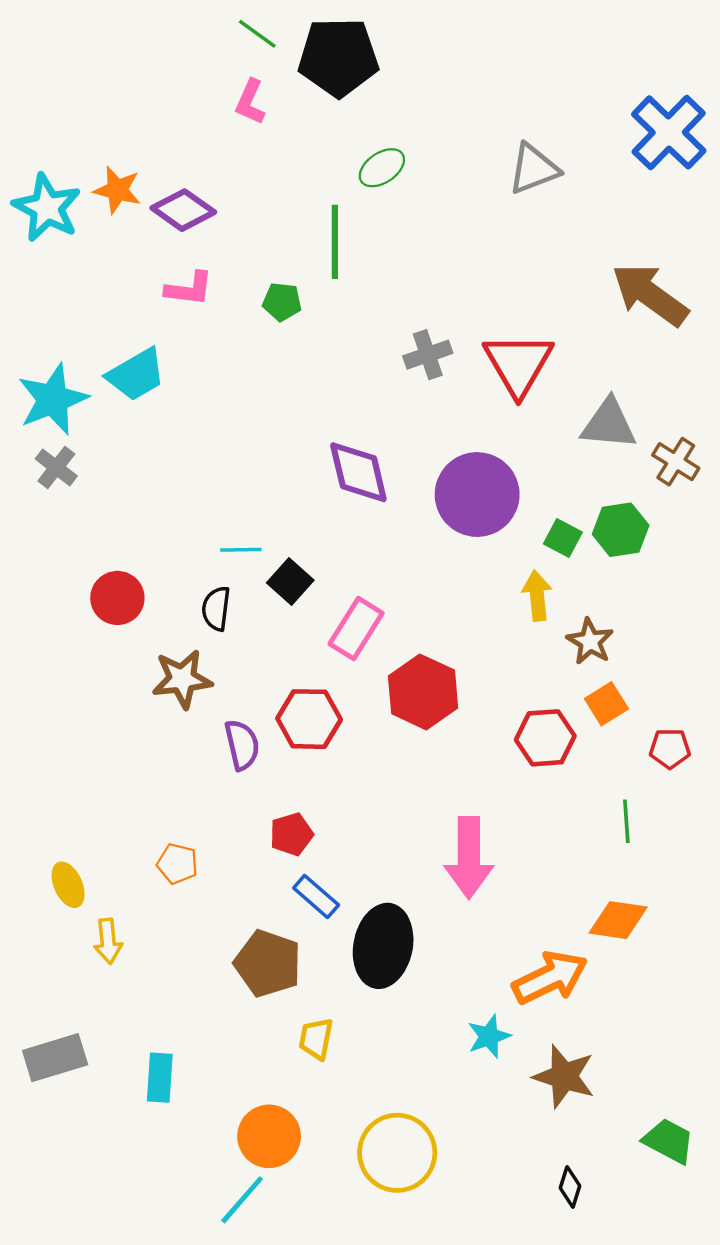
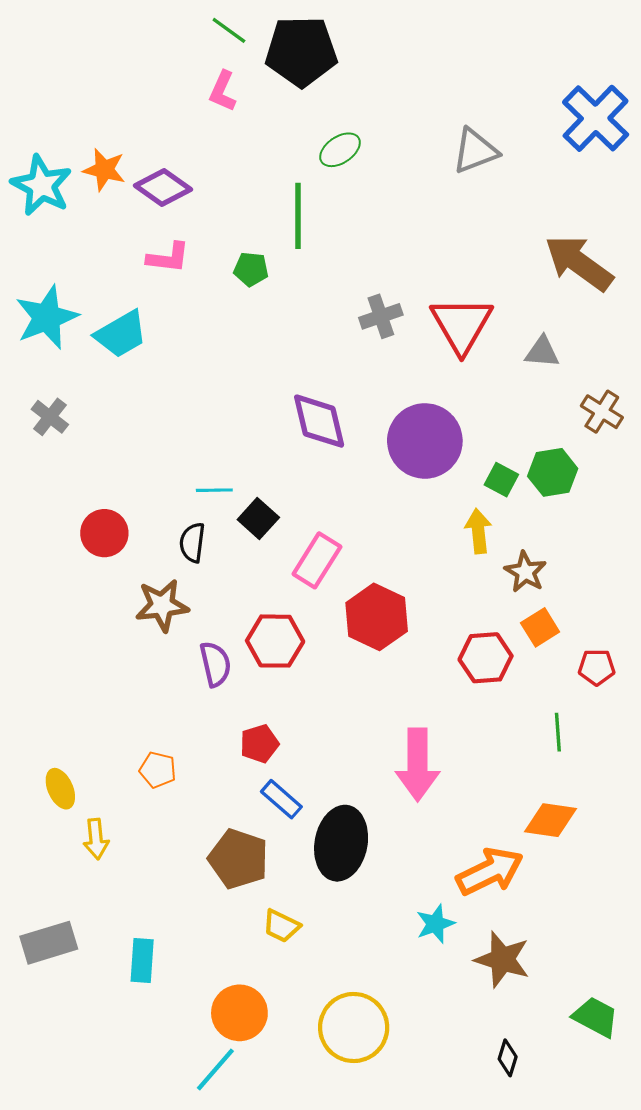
cyan star: (53, 399) -> (47, 317), moved
gray triangle: (609, 424) -> (542, 352), moved, size x0.7
yellow trapezoid: (316, 1039) -> (281, 926), turned -75

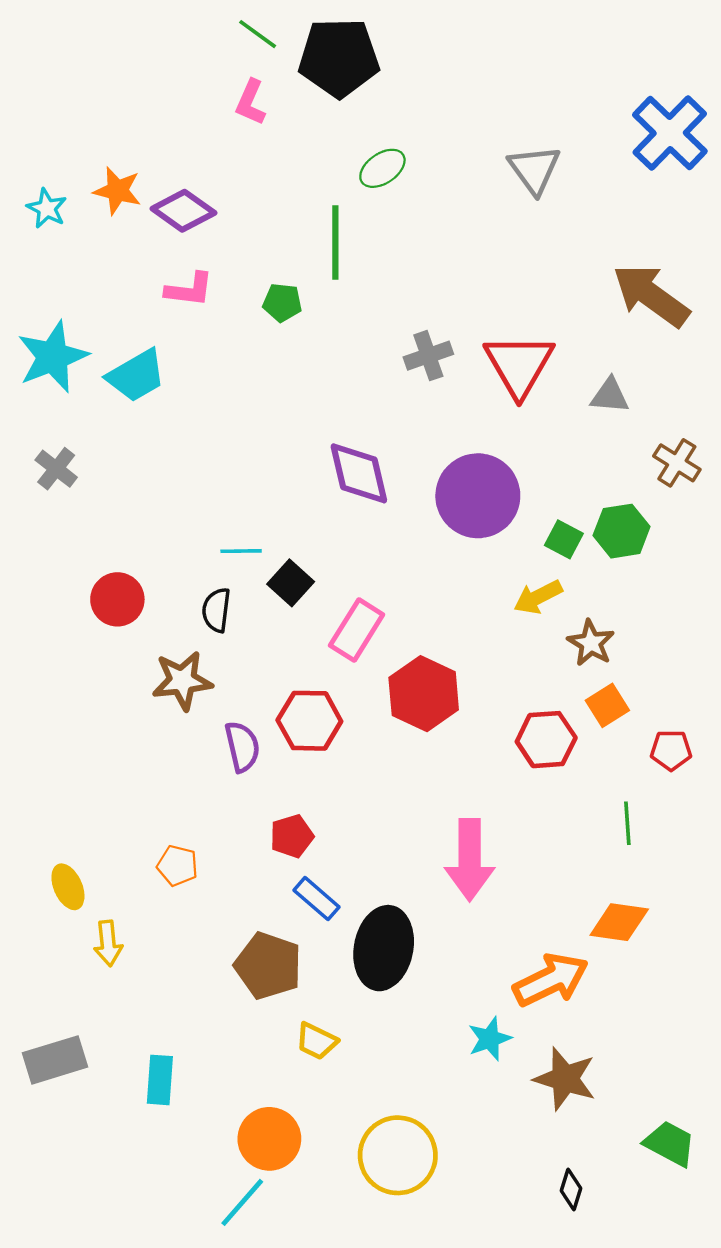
gray triangle: (475, 151) -> (534, 170), turned -45
cyan star: (42, 185) -> (47, 208), size x0.6
yellow arrow: (478, 531) -> (538, 597), turned -111

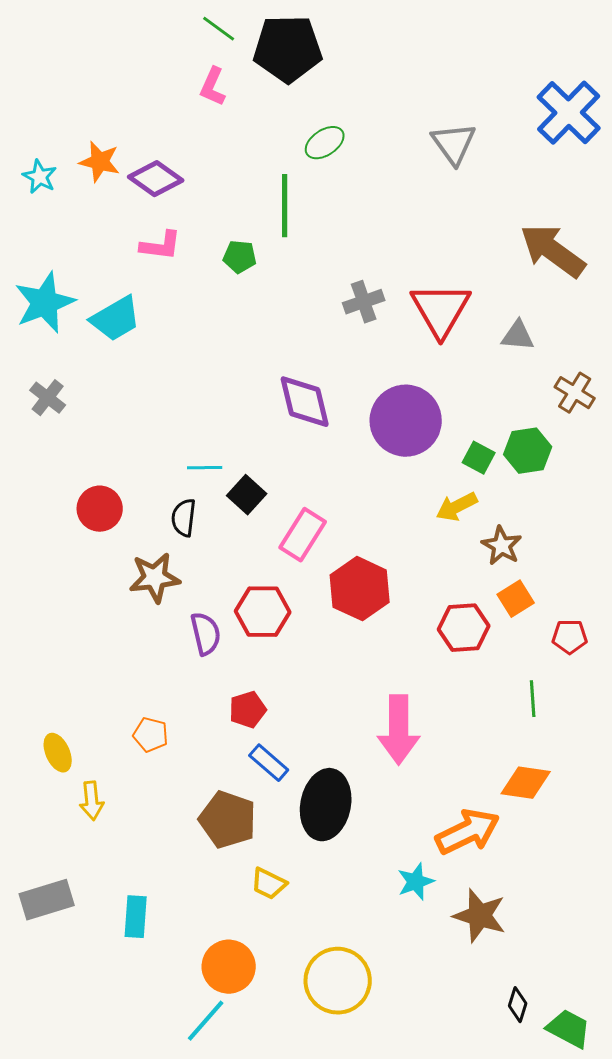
green trapezoid: (670, 1144) -> (569, 1029), moved
black diamond: (571, 1189) -> (518, 1005), moved

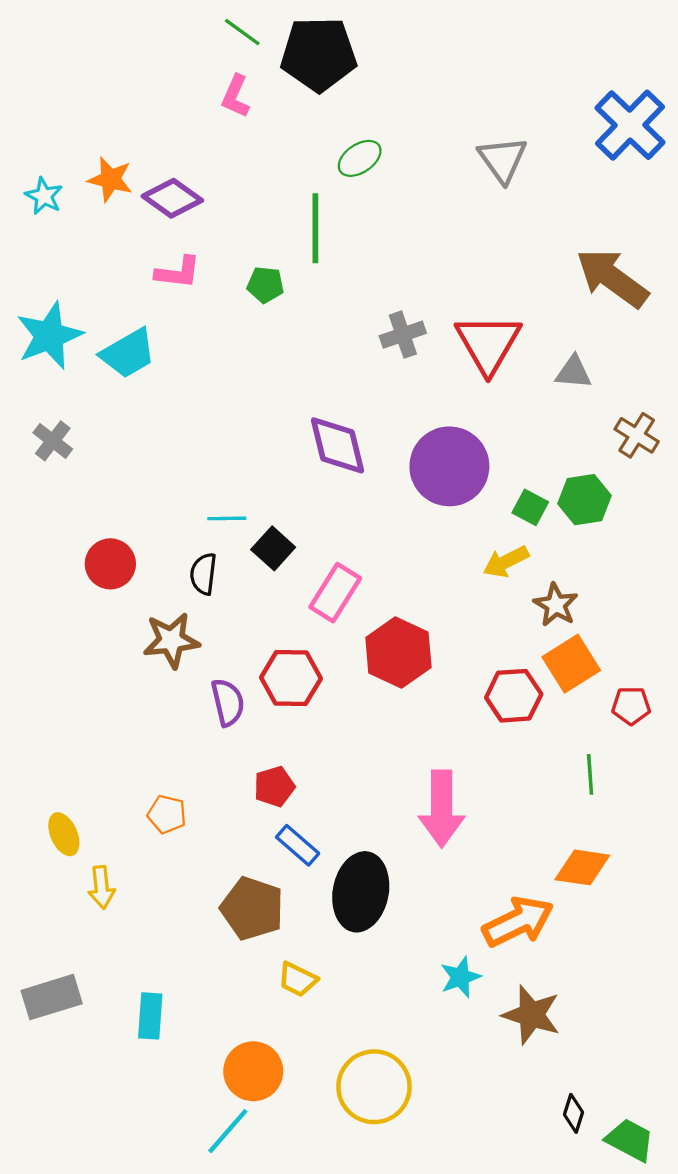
orange square: (516, 599) -> (571, 664), size x1.4

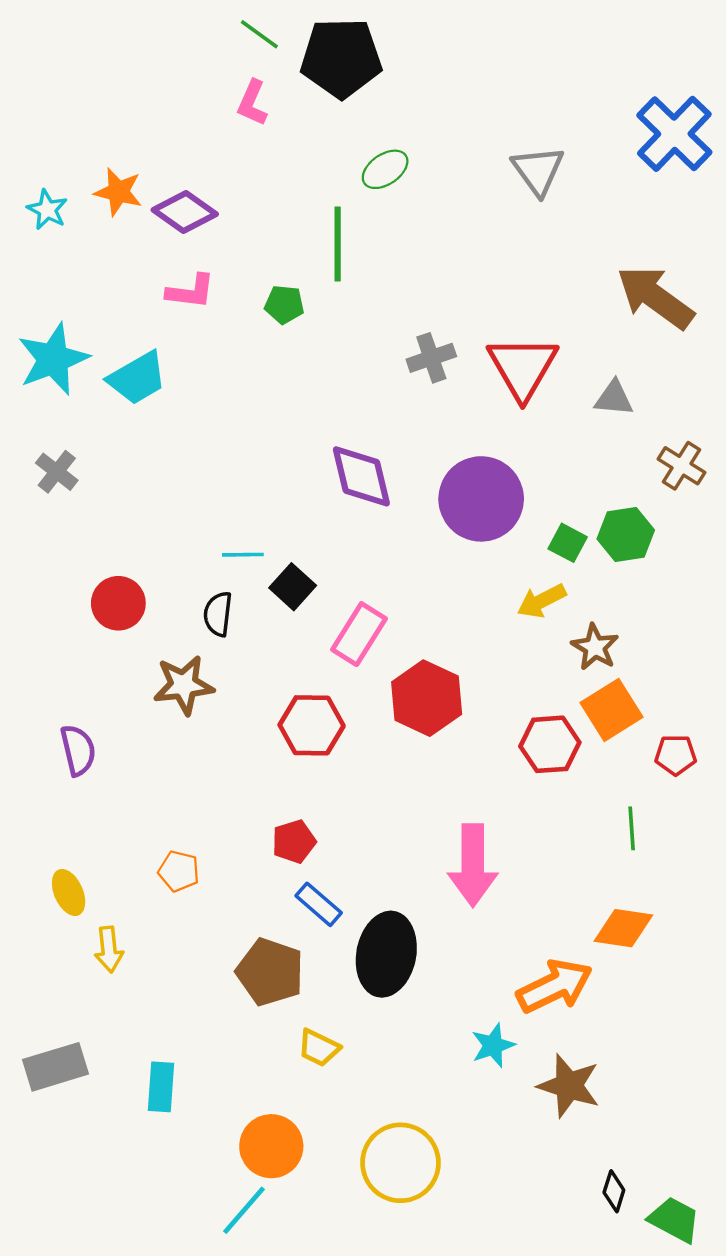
purple semicircle: (228, 702) -> (78, 750), moved

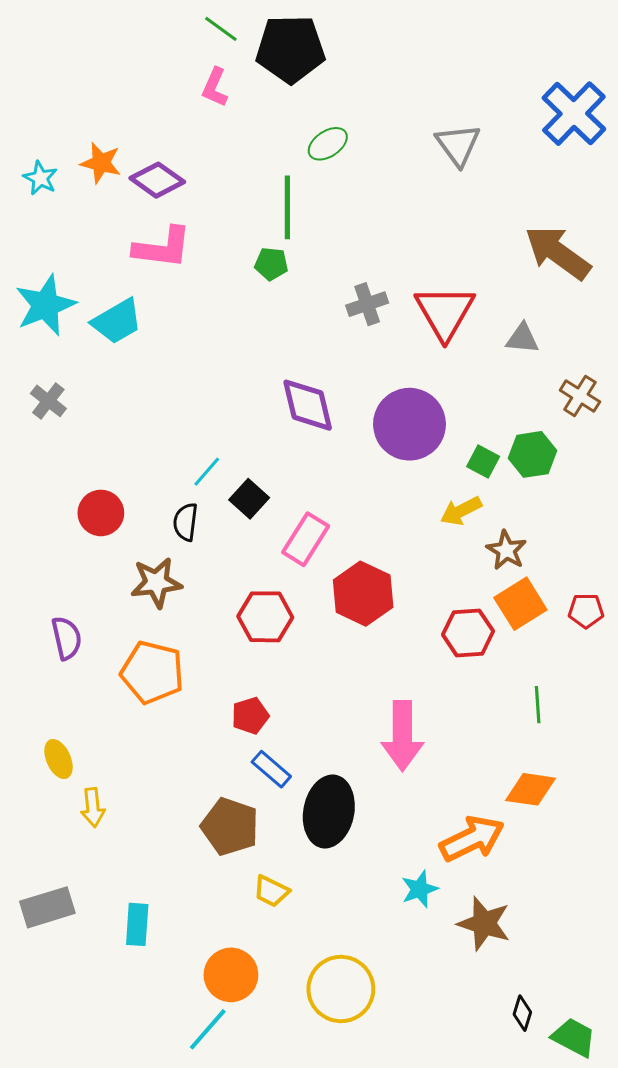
pink L-shape: (191, 291) -> (162, 248), size x1.4
green pentagon: (284, 305) -> (271, 264), moved
cyan line: (243, 555) -> (207, 472), turned -48
red pentagon: (676, 755) -> (586, 611), moved
orange pentagon: (179, 871) -> (152, 672), moved, size x1.8

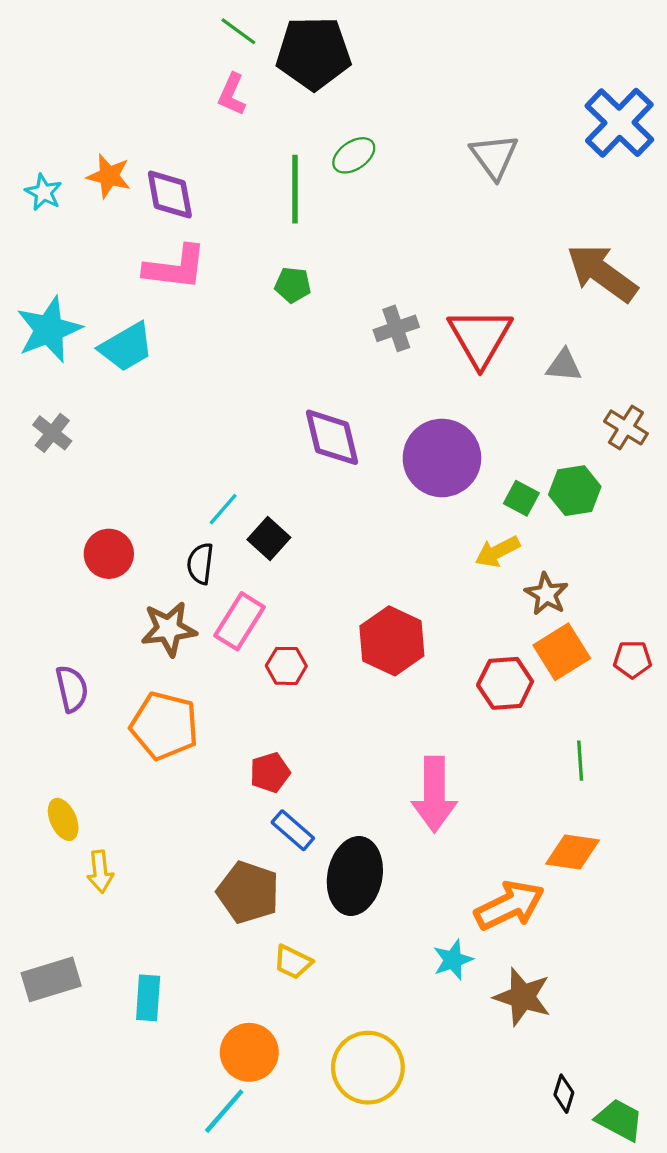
purple diamond: (157, 180) -> (170, 195), turned 44
green line: (287, 207) -> (295, 189), moved
pink rectangle: (306, 539) -> (239, 621), moved
red hexagon: (265, 617) -> (286, 666), size x0.7

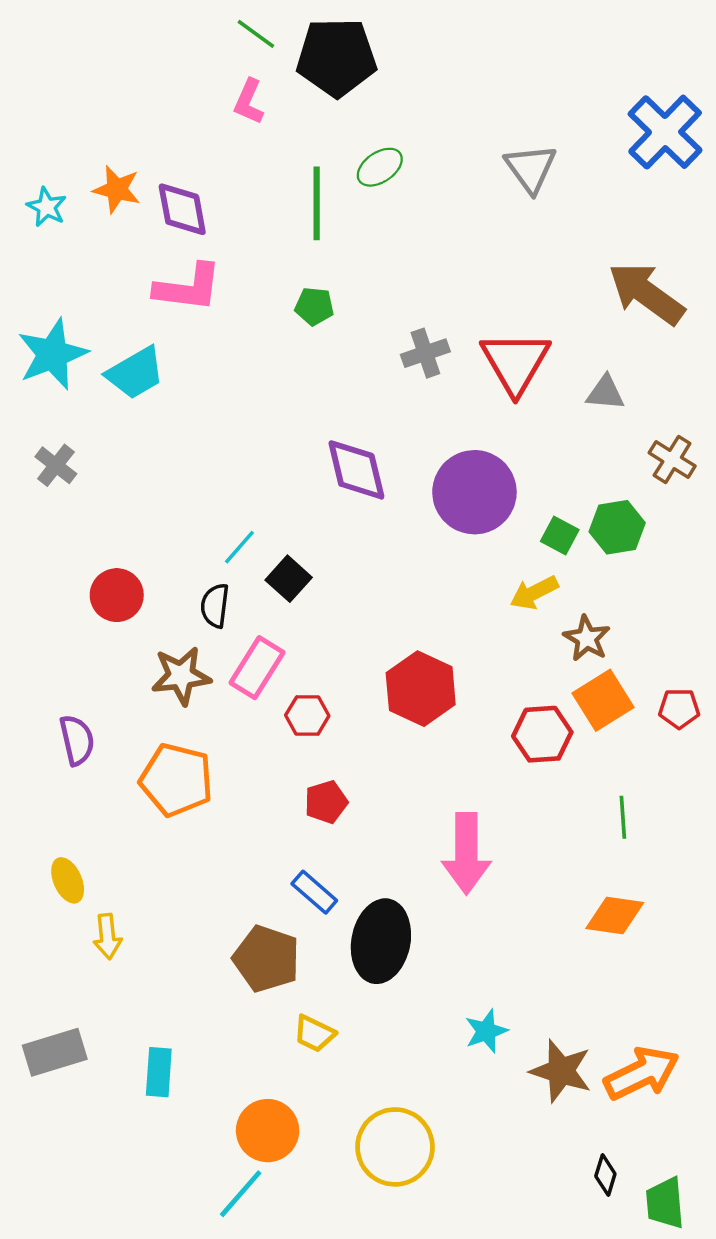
red pentagon: (270, 773) -> (326, 802), moved
orange arrow: (509, 905) -> (642, 1073), moved
green trapezoid: (619, 1120) -> (665, 1203), turned -123

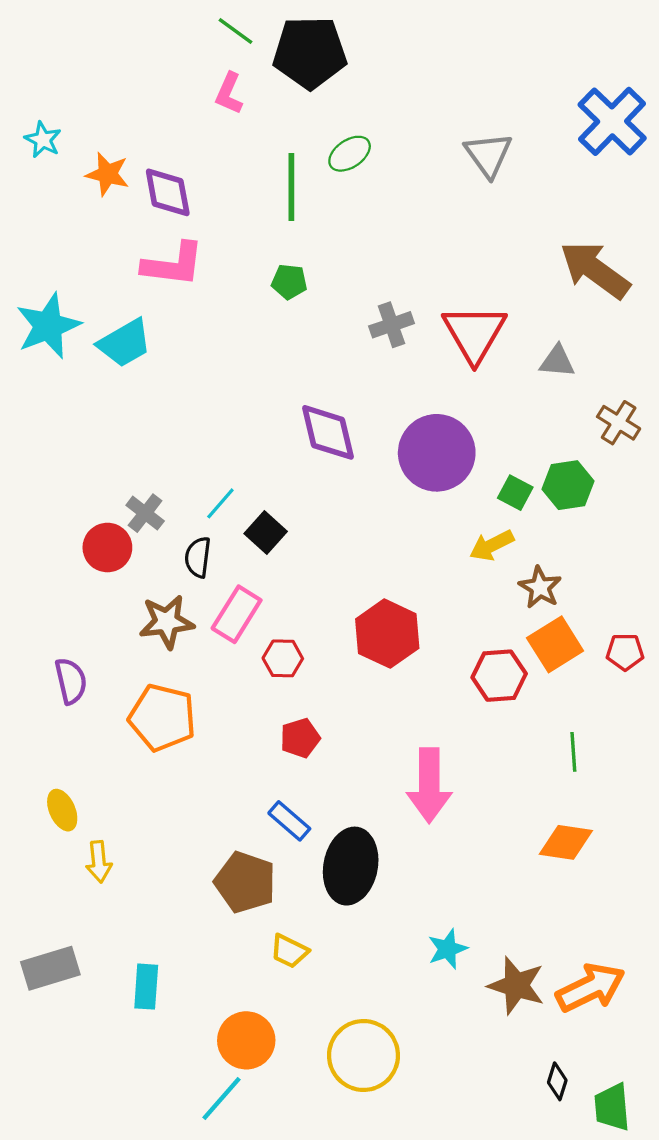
cyan star: (47, 207) -> (43, 140), moved
gray cross: (56, 465) -> (145, 513), moved

